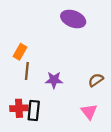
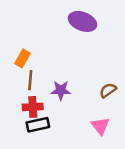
red cross: (19, 108) -> (33, 107), moved
black rectangle: (34, 111) -> (38, 125), turned 72

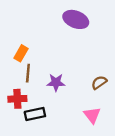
red cross: (33, 107) -> (17, 99), moved

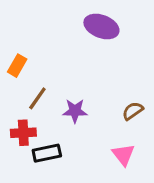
orange rectangle: (21, 53) -> (17, 66), moved
brown line: (28, 73) -> (37, 98), turned 30

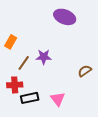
purple star: (75, 111) -> (44, 57), moved
pink triangle: (123, 155) -> (58, 99), moved

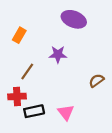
orange rectangle: (11, 42) -> (19, 35), moved
purple star: (44, 57) -> (58, 54), moved

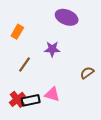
red cross: (17, 96) -> (17, 99), moved, turned -35
pink triangle: (66, 112) -> (52, 94), moved, turned -35

